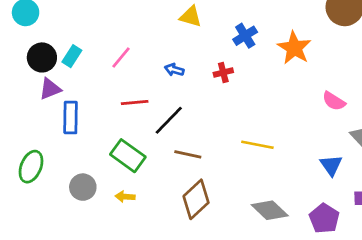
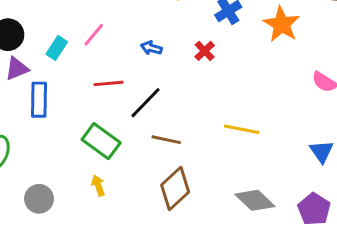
cyan rectangle: (72, 56) -> (57, 48), moved
red cross: (223, 72) -> (205, 51), turned -30
gray circle: (83, 187) -> (39, 199), moved
yellow arrow: (125, 197) -> (98, 185), turned 66

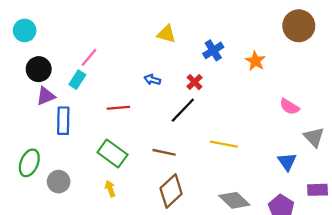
orange star: (282, 24) -> (255, 61), size x0.7
pink line: (94, 35) -> (89, 57), moved
black line: (145, 103) -> (183, 110), moved
gray circle: (39, 199) -> (59, 182), moved

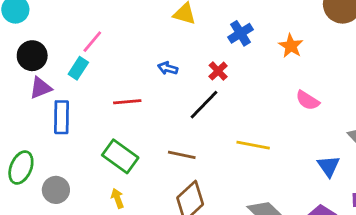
pink semicircle: (289, 107) -> (308, 100), moved

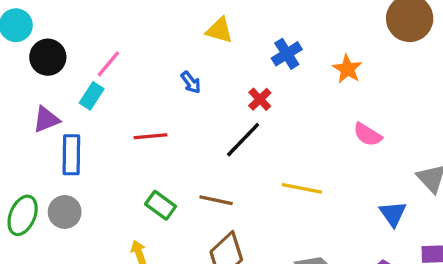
black circle: (32, 56) -> (48, 57), moved
blue arrow: (168, 68) -> (191, 82), moved, turned -144
green rectangle: (120, 156) -> (161, 205), moved, size x0.7
gray circle: (56, 190) -> (65, 212), moved

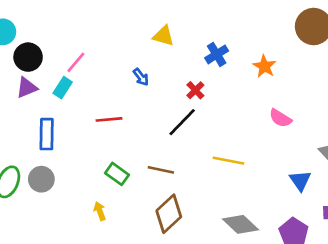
purple triangle: (46, 119) -> (27, 88), moved

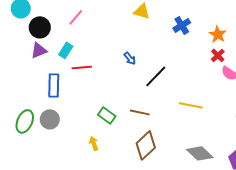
pink line: (76, 62) -> (76, 17), moved
blue arrow: (141, 77) -> (130, 58), moved
red cross: (195, 90) -> (218, 55), moved
red line: (109, 119) -> (82, 67), moved

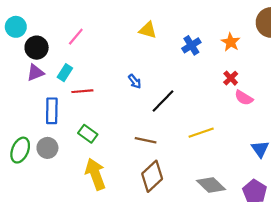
orange star: (218, 34) -> (231, 42), moved
yellow line: (191, 105) -> (201, 133), turned -30
green rectangle: (107, 115) -> (88, 134), moved
yellow arrow: (94, 143) -> (95, 174), size x2.0

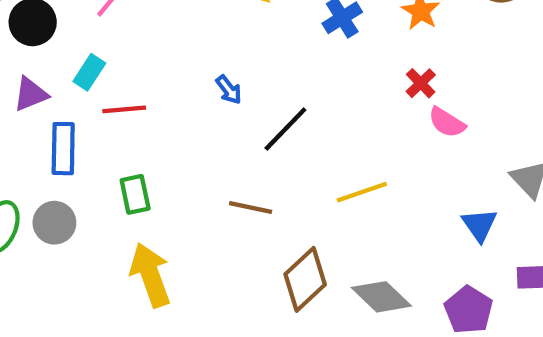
purple triangle: (35, 73) -> (30, 94), moved
green rectangle: (88, 134) -> (135, 194), turned 42
brown diamond: (152, 176) -> (305, 279), moved

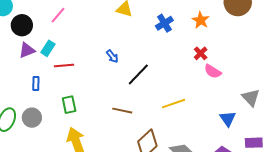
purple triangle: (30, 94) -> (27, 50), moved
blue rectangle: (63, 149) -> (36, 83), size x0.6

